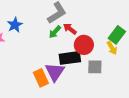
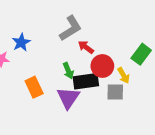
green arrow: (55, 32) -> (68, 71), moved, turned -64
yellow arrow: (112, 48) -> (124, 75), moved
orange rectangle: (41, 78) -> (34, 87), moved

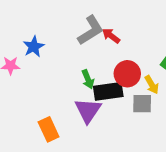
red arrow: (86, 47) -> (111, 36), moved
orange rectangle: (34, 87) -> (49, 129), moved

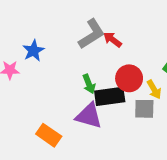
purple triangle: (88, 110) -> (89, 116), turned -48
orange rectangle: (49, 129) -> (49, 135), turned -30

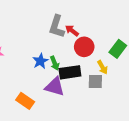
gray L-shape: (92, 34) -> (57, 26), turned 140
blue star: (33, 51) -> (40, 61), moved
red circle: (129, 78) -> (84, 47), moved

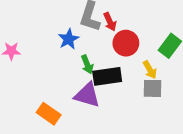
red arrow: (72, 31) -> (110, 22), turned -152
blue star: (40, 61) -> (69, 39), moved
gray square: (95, 81) -> (153, 88), moved

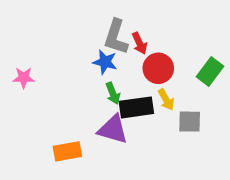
blue star: (69, 39) -> (105, 62), moved, turned -30
yellow arrow: (150, 70) -> (166, 100), moved
orange rectangle: (49, 114) -> (67, 151), turned -45

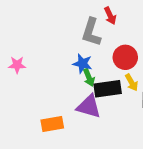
red arrow: (139, 43) -> (110, 16), moved
blue star: (105, 62) -> (82, 64), moved

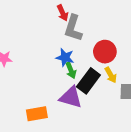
red arrow: (110, 16) -> (63, 13), moved
black rectangle: (108, 89) -> (88, 81), turned -45

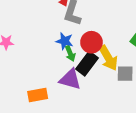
red circle: (105, 52) -> (91, 42), moved
yellow arrow: (111, 75) -> (108, 58), size x1.6

